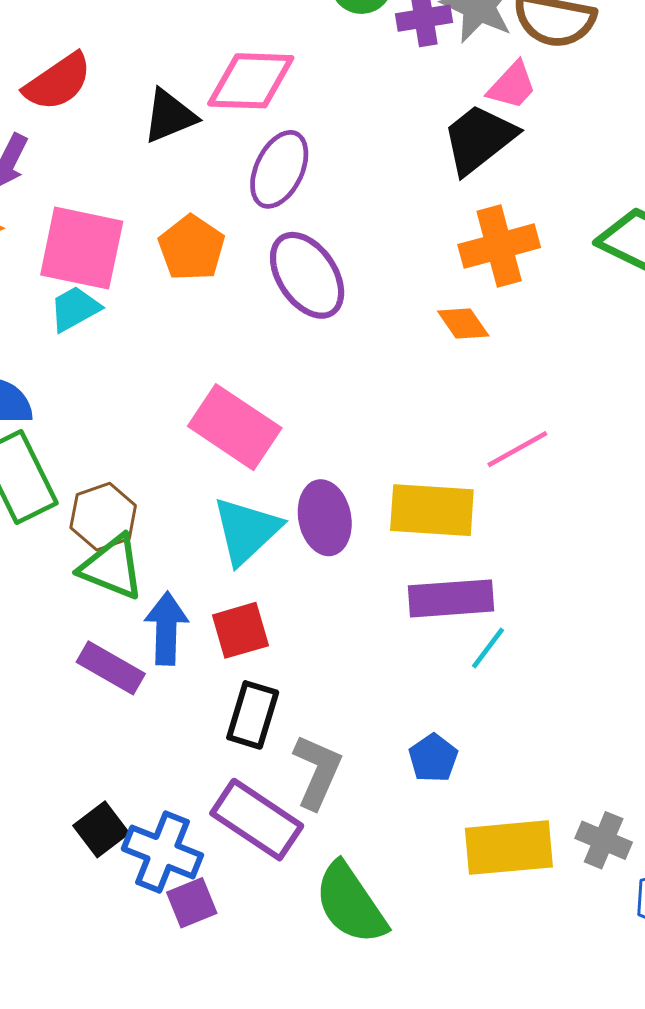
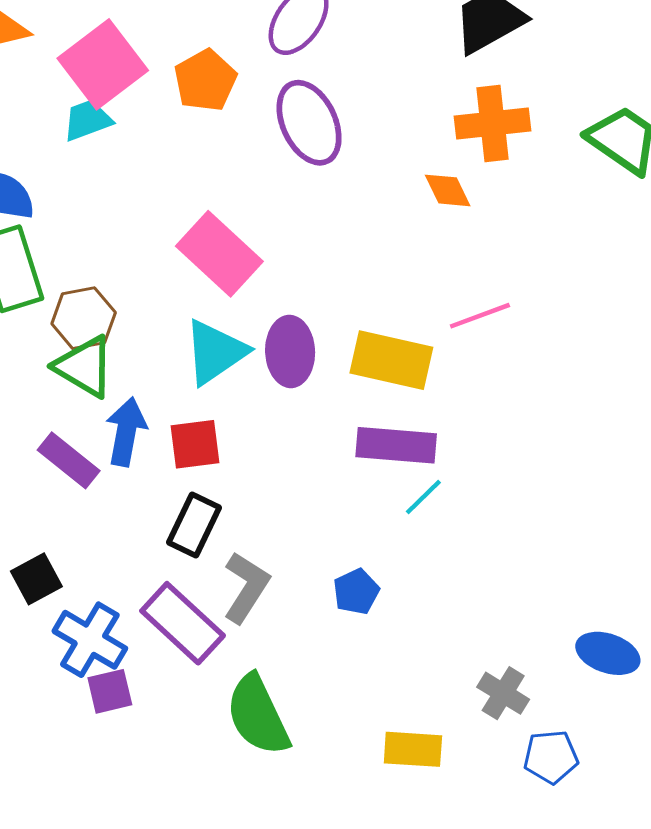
pink square: (82, 248) -> (103, 64), turned 32
black square: (101, 829) -> (36, 579), moved
yellow rectangle: (509, 848) -> (413, 749), moved, size x0.7

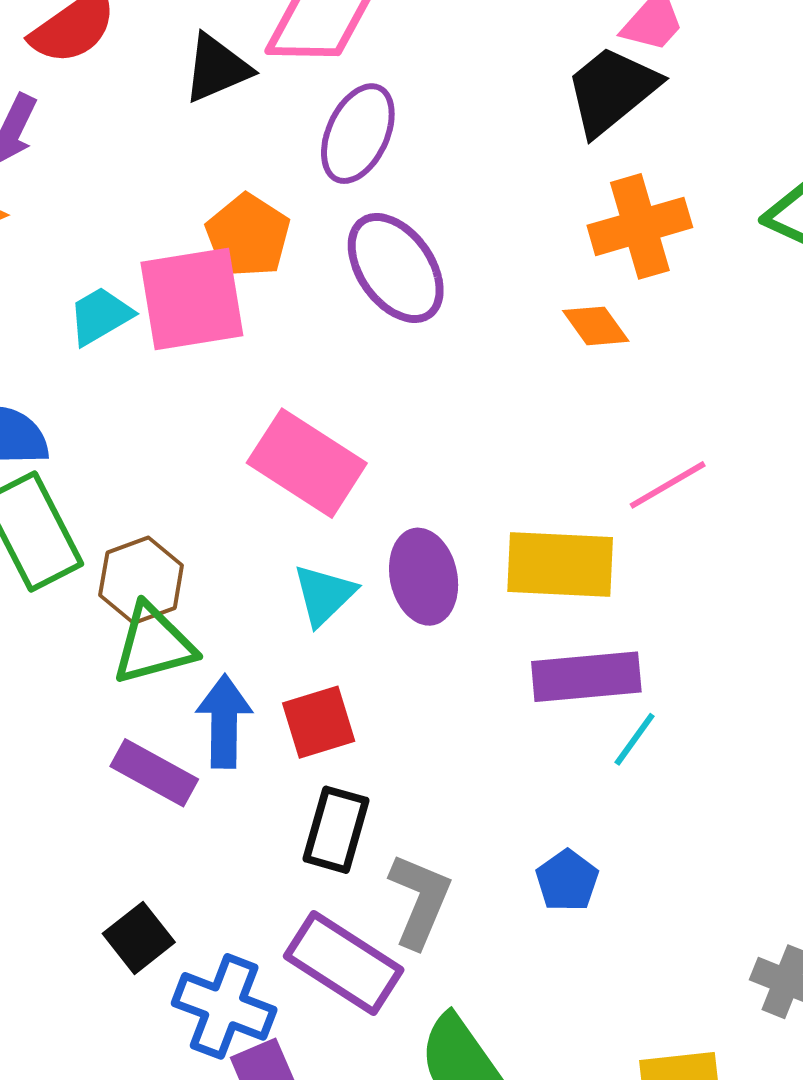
pink square: (103, 64) -> (192, 299), moved, turned 38
cyan triangle: (215, 352) -> (324, 595), size x0.7
green triangle: (84, 367) -> (153, 644), turned -36

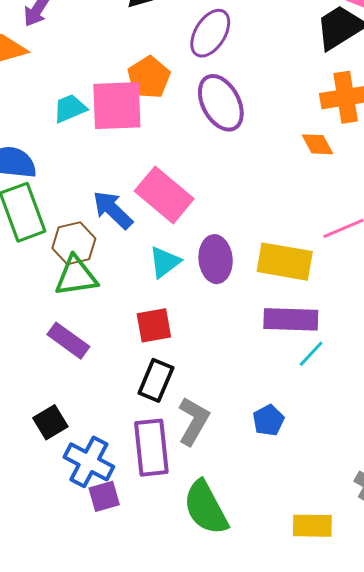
blue arrow: (224, 721) -> (113, 210), moved, turned -54
purple rectangle: (344, 963) -> (151, 448), turned 44

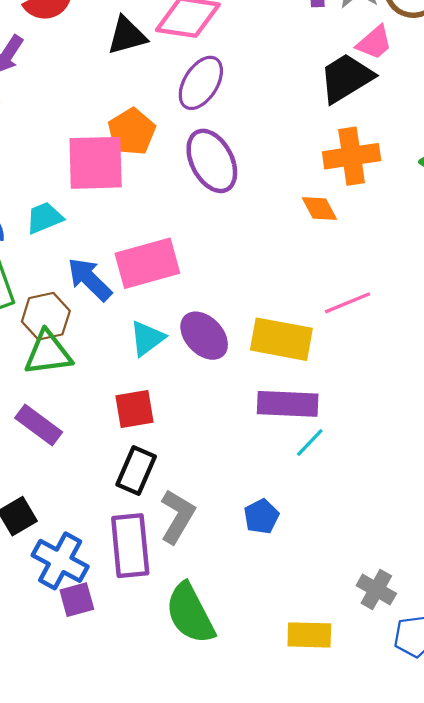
cyan trapezoid: (70, 108) -> (44, 218), moved
pink rectangle: (164, 195) -> (147, 263), turned -56
purple ellipse: (216, 259) -> (204, 336), turned -39

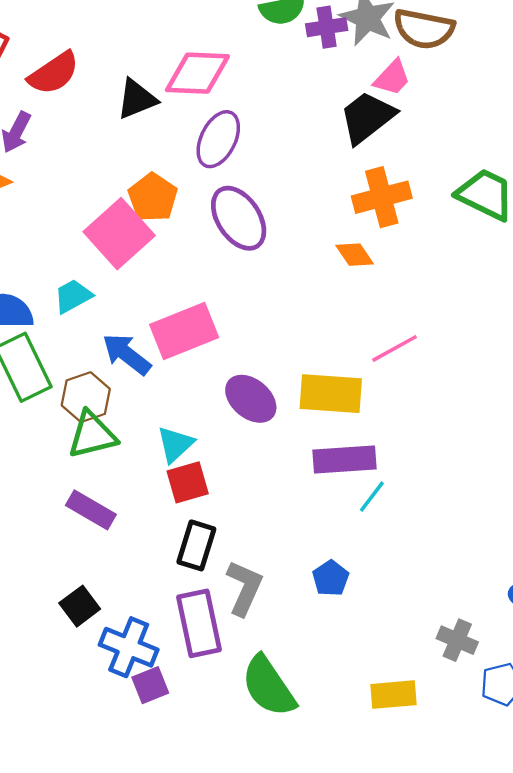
pink square: (96, 163) -> (119, 234), turned -34
cyan triangle: (147, 338) -> (175, 444), moved

